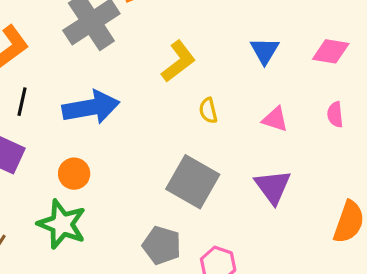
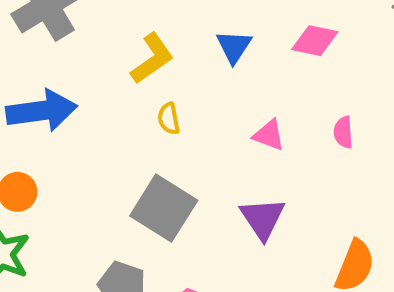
blue triangle: (265, 51) -> (234, 47), moved
pink diamond: (331, 51) -> (315, 41), moved
yellow semicircle: (208, 111) -> (169, 119), moved

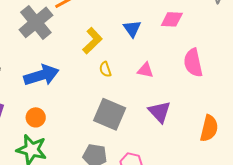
pink semicircle: (343, 132) -> (193, 63), size x1.8
pink triangle: (269, 135) -> (145, 70), moved

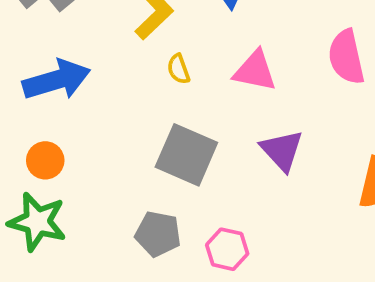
pink triangle: (145, 70) -> (255, 71), size x1.4

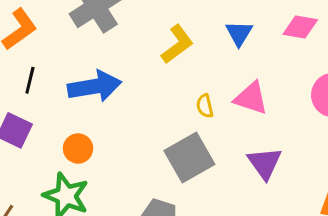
yellow semicircle: (178, 69) -> (205, 106), moved
gray square: (186, 155) -> (189, 157), turned 30

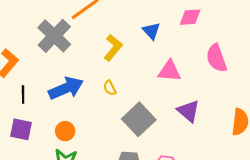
yellow semicircle: (205, 106) -> (110, 88), moved

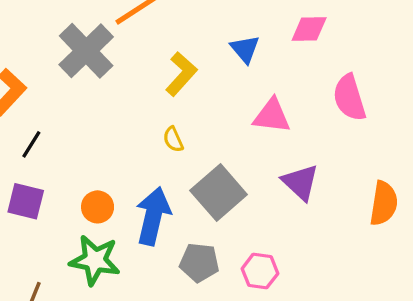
blue arrow: (66, 88) -> (153, 216), moved, turned -56
black line: (23, 94) -> (31, 144), turned 30

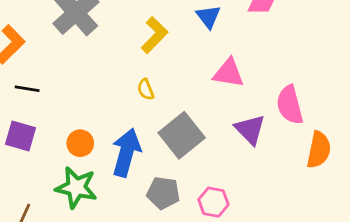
pink semicircle: (349, 98) -> (290, 105), moved
black line: (31, 144) -> (27, 89), turned 65

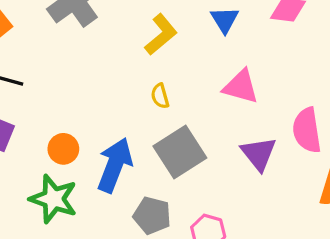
yellow semicircle: (146, 89) -> (160, 96), moved

